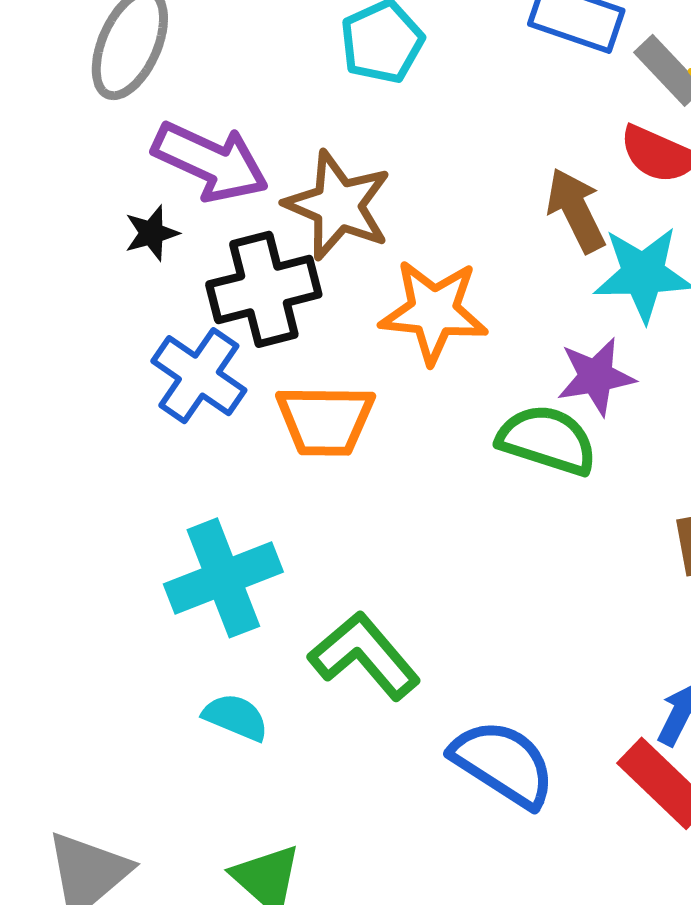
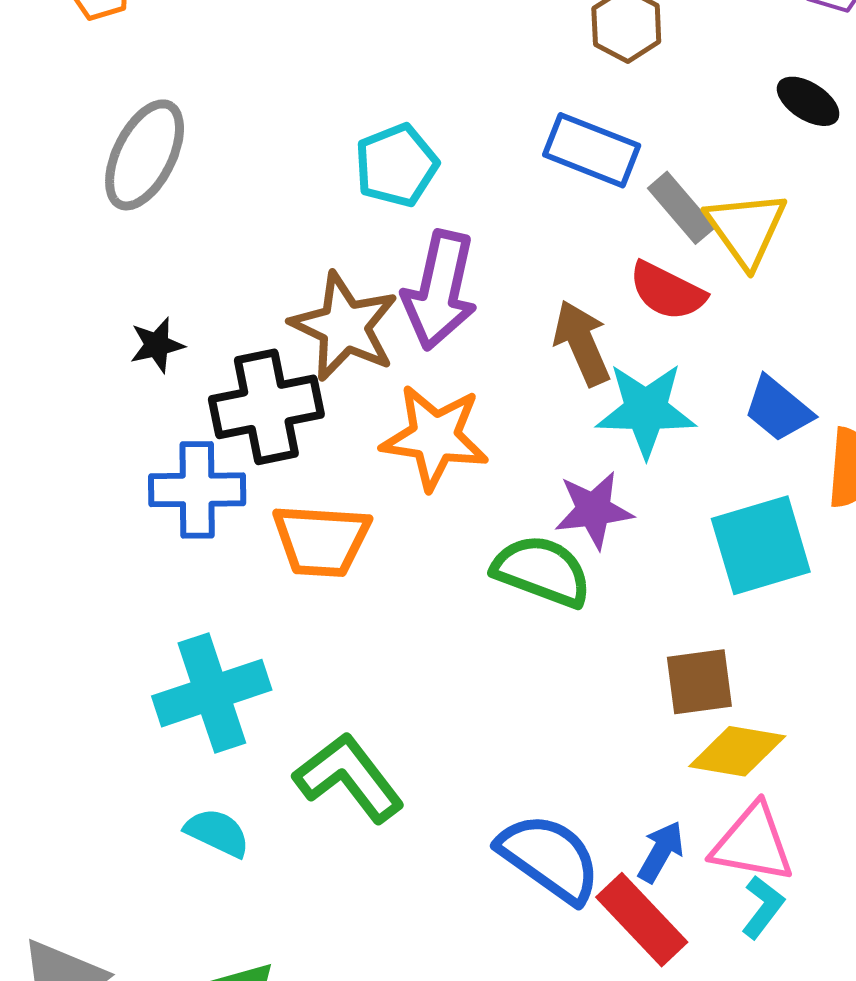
purple arrow: (210, 162) -> (440, 290), moved, turned 75
blue cross: (199, 376) -> (197, 490), turned -38
blue semicircle: (503, 763) -> (549, 858), moved

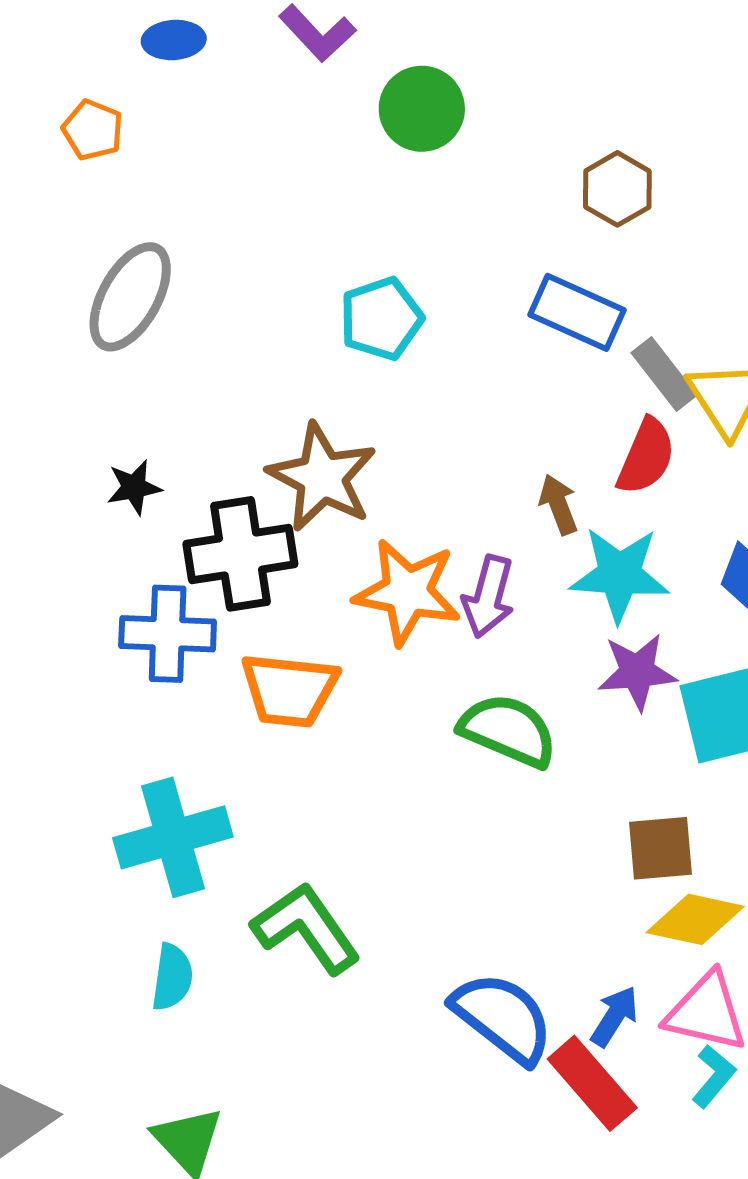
purple arrow: (440, 290) -> (488, 597), moved, size x0.7
red semicircle: (667, 291) -> (646, 457), turned -96
brown arrow: (582, 343) -> (559, 505), size x0.7
purple star: (594, 510) -> (637, 672), moved
cyan semicircle: (217, 833) -> (172, 977), turned 70

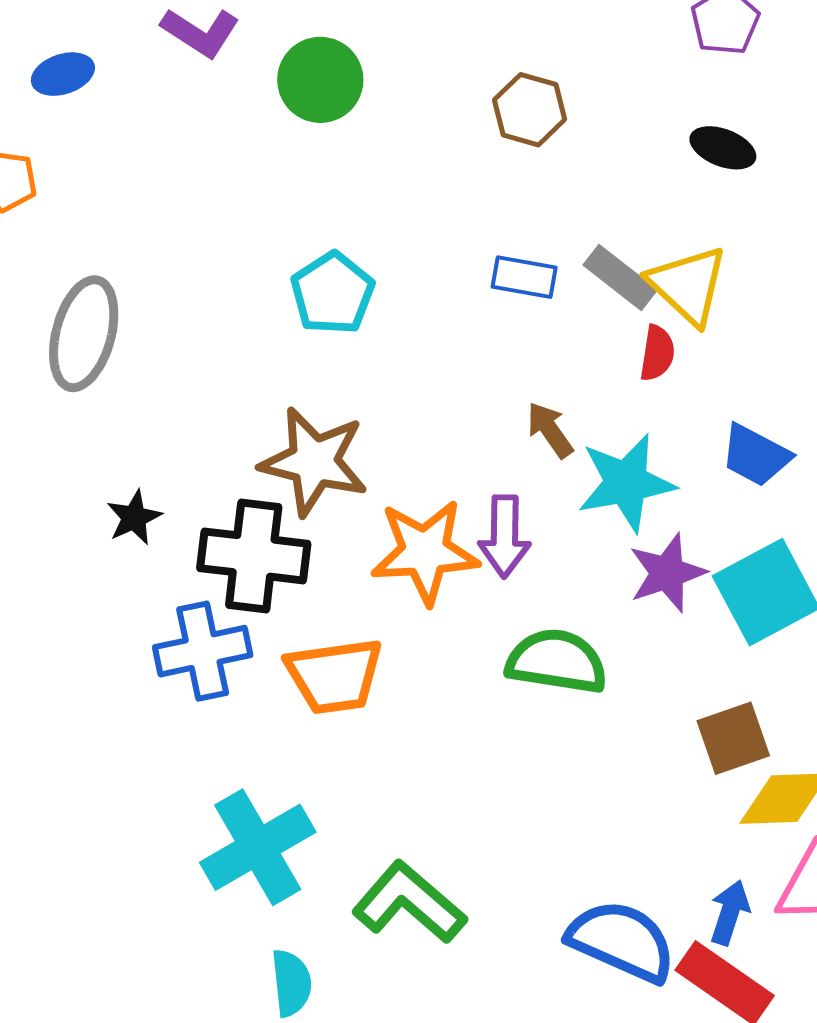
blue rectangle: (577, 312) -> (524, 277), moved, size x0.7
red semicircle: (646, 457) -> (657, 353), moved, size x0.7
black cross: (240, 554) -> (254, 556), turned 30

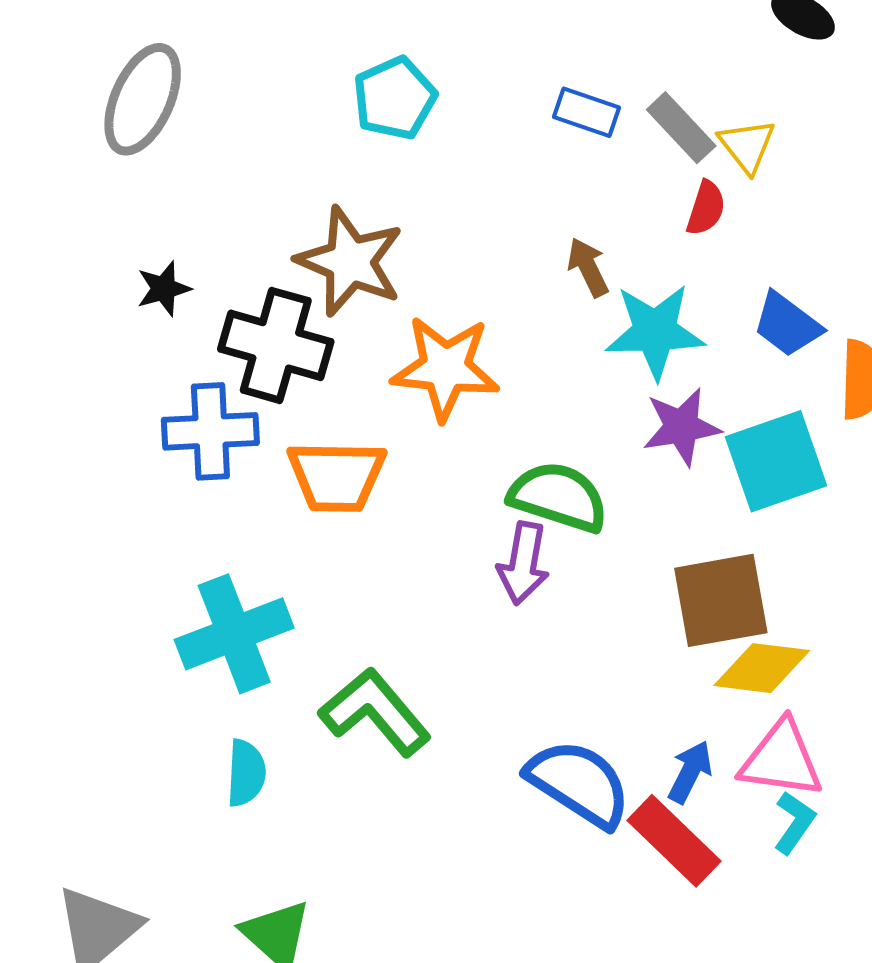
yellow triangle: (688, 285) -> (747, 146), size x0.7
purple arrow: (504, 536) -> (523, 563), moved
brown square: (733, 738) -> (721, 600), size x1.4

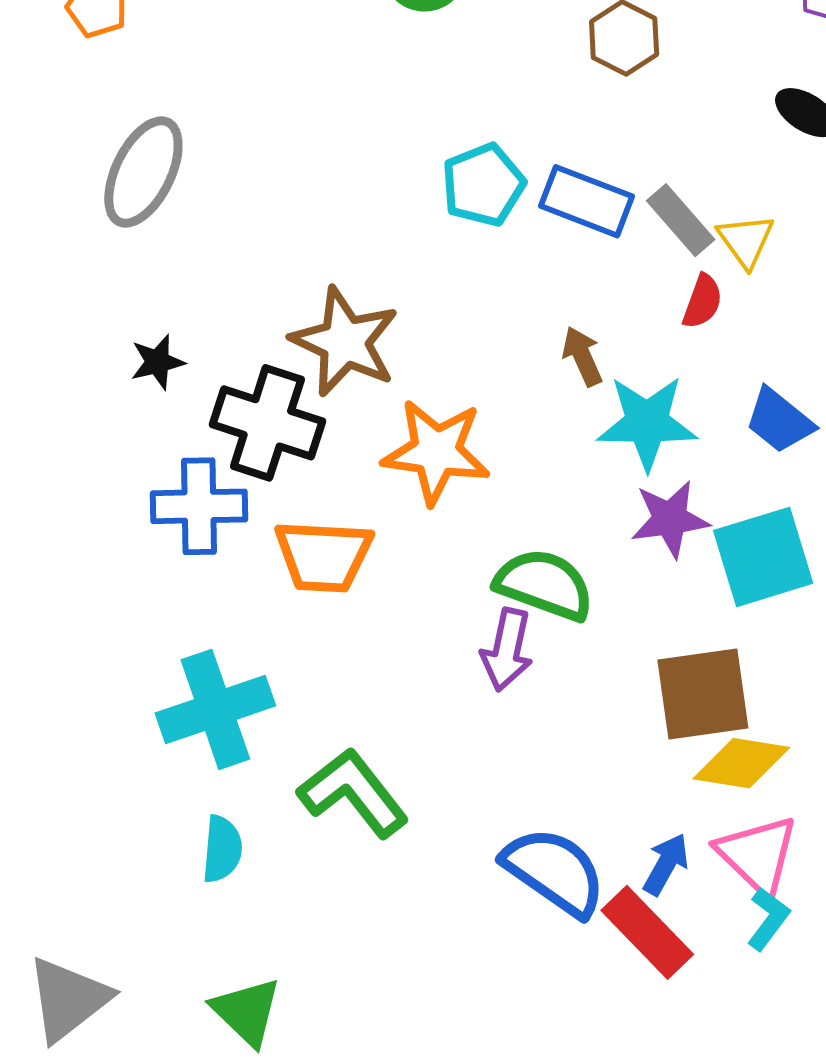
cyan pentagon: (395, 98) -> (483, 185), moved
blue rectangle: (586, 112) -> (587, 201), size x1.4
pink triangle: (781, 759) -> (758, 855), turned 34

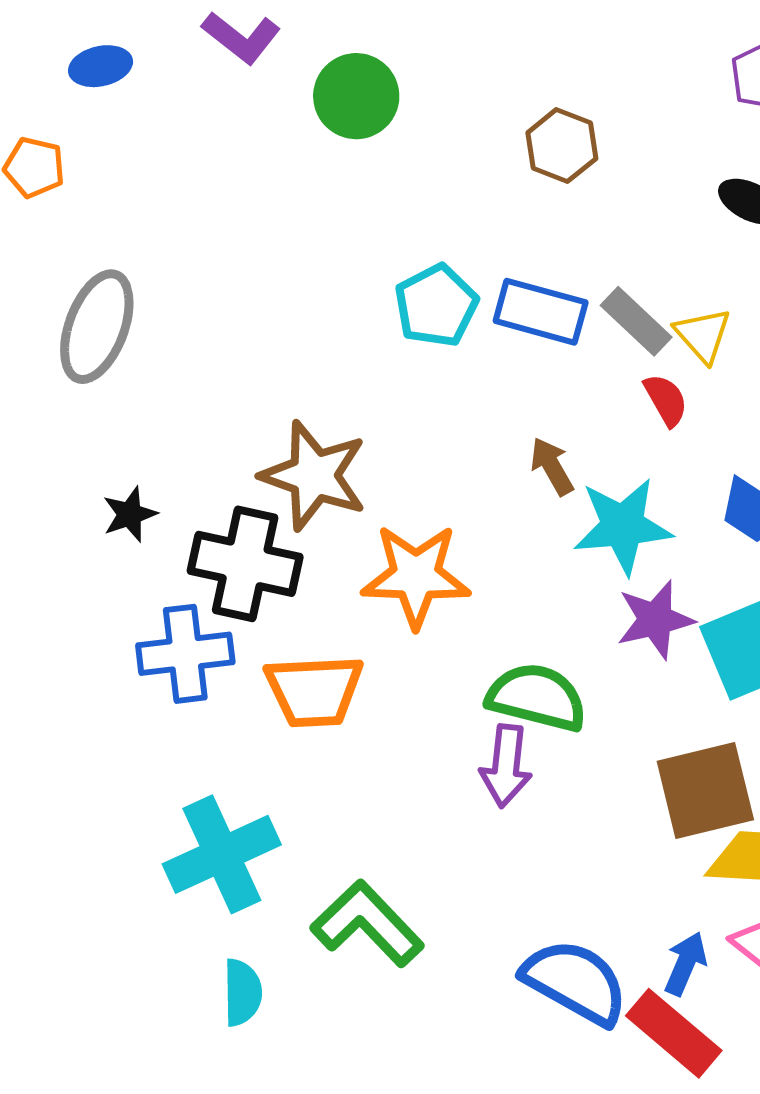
red semicircle: (702, 301) -> (666, 400), turned -44

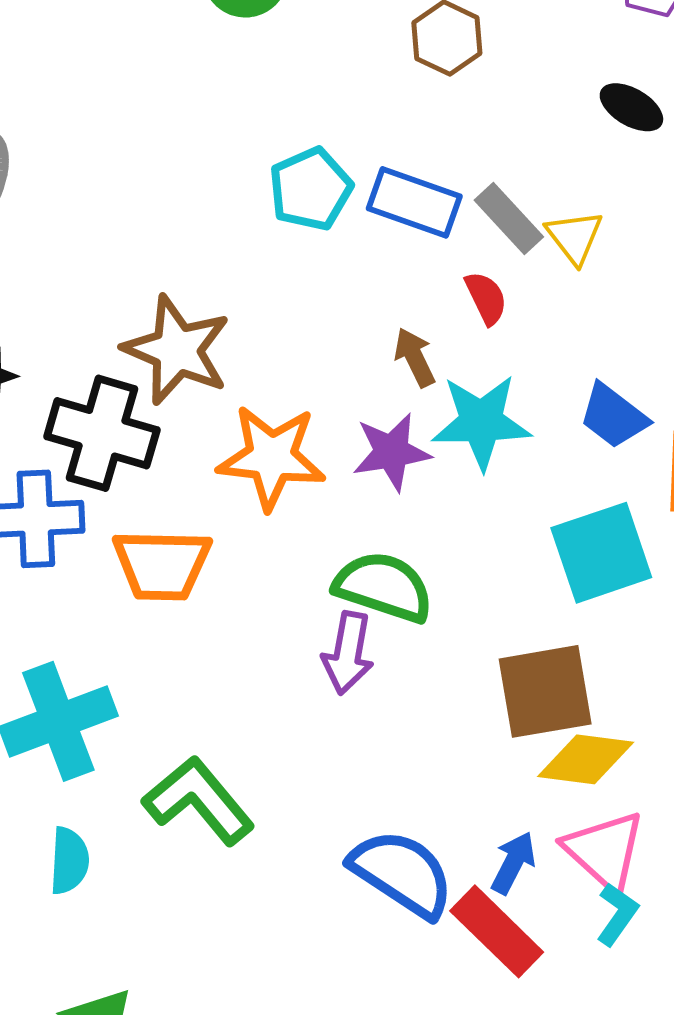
red semicircle: (666, 400) -> (486, 298), moved
purple star: (655, 620) -> (392, 452), moved

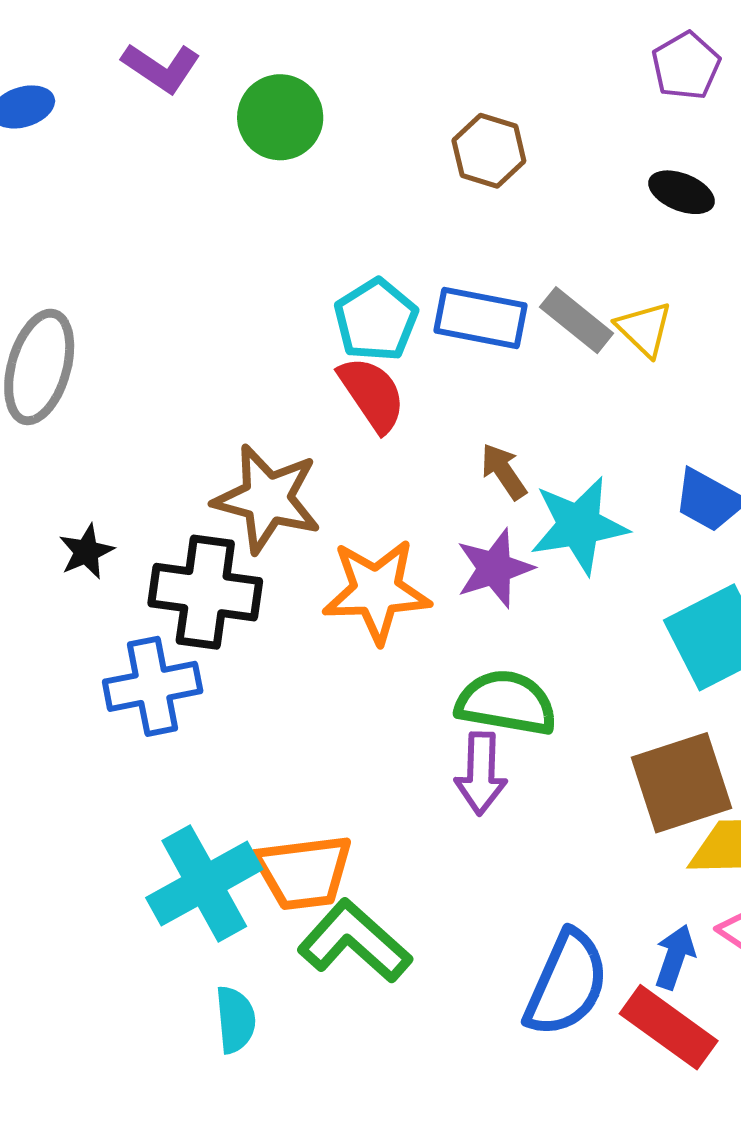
red semicircle: (486, 298) -> (372, 394), moved, size x1.5
orange trapezoid: (162, 565) -> (304, 872), moved
blue semicircle: (402, 873) -> (566, 984), turned 89

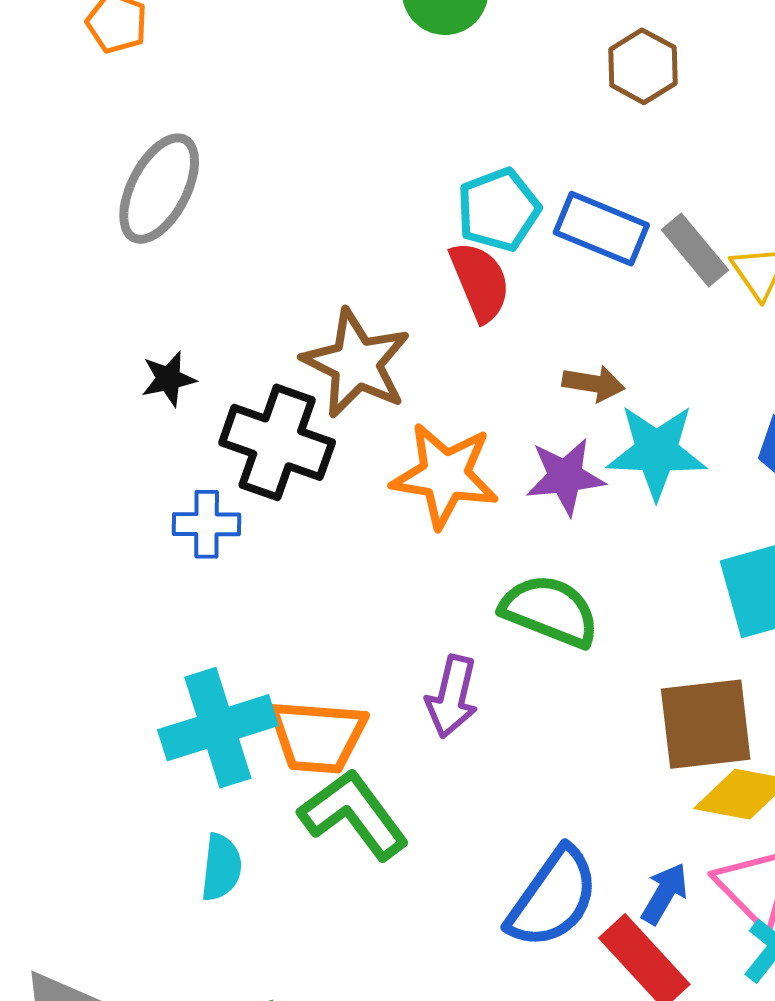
brown arrow: (504, 471) -> (593, 384), turned 122
blue cross: (153, 686) -> (207, 524), size x0.7
purple arrow: (481, 773) -> (452, 697), moved

